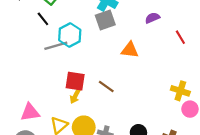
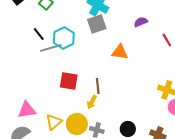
black line: (43, 19) -> (39, 34), moved
brown line: (106, 87) -> (98, 86), turned 49
yellow arrow: (75, 96) -> (92, 102), moved

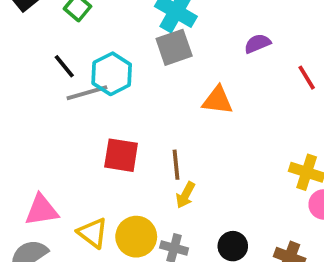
yellow arrow: (92, 102) -> (185, 195), moved
yellow triangle: (54, 122) -> (93, 233), turned -42

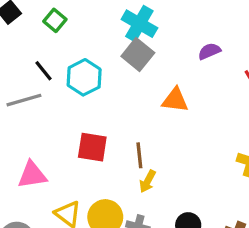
gray square: (174, 47) -> (138, 54), turned -32
gray line: (87, 93) -> (24, 100), moved
pink triangle: (42, 210) -> (32, 175), moved

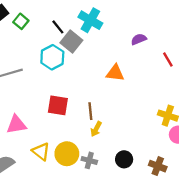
green square: (55, 20) -> (21, 21), moved
gray square: (138, 54) -> (71, 42), moved
black line: (43, 71) -> (58, 27), moved

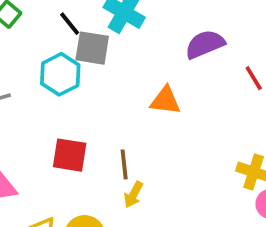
purple semicircle: (139, 39) -> (205, 44), size x1.5
gray square: (71, 42) -> (92, 48), turned -30

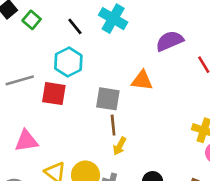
gray square: (92, 48) -> (108, 99), moved
red square: (70, 155) -> (54, 94), moved

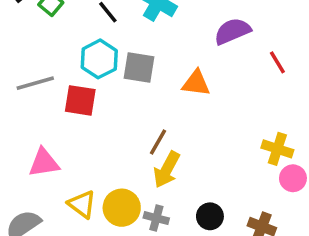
gray square: (108, 99) -> (139, 68), moved
brown line: (113, 125) -> (158, 142), turned 36
yellow arrow: (120, 146) -> (167, 170), size x1.5

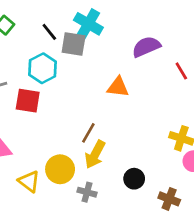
gray square: (139, 68) -> (74, 44), moved
yellow circle: (122, 208) -> (60, 169), moved
black circle: (210, 216) -> (134, 179), moved

